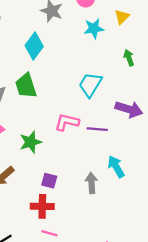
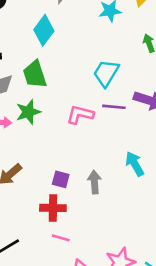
purple line: (97, 129) -> (114, 107), moved
green star: (31, 142) -> (28, 112), moved
gray arrow: (91, 183) -> (94, 182), moved

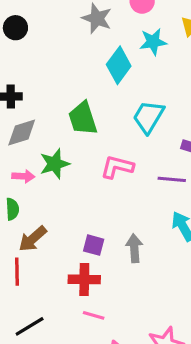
cyan diamond: (44, 30) -> (119, 65), moved
green trapezoid: (35, 74) -> (83, 118), moved
purple line: (114, 107) -> (172, 179), moved

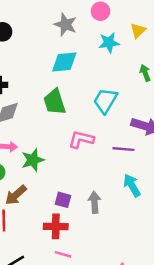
cyan diamond: (119, 65) -> (64, 62), moved, turned 48
green star: (55, 164) -> (33, 160), moved

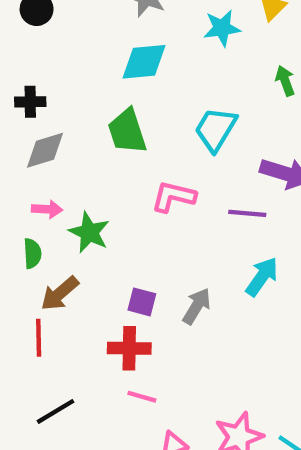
green star: (33, 160) -> (89, 232), turned -30
cyan arrow: (132, 185) -> (262, 277), turned 65
gray arrow: (94, 202) -> (197, 306), turned 35

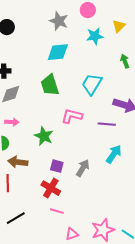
green star: (89, 232) -> (44, 136), moved
brown arrow: (60, 293) -> (18, 162), turned 48
red cross: (129, 348) -> (51, 188), turned 30

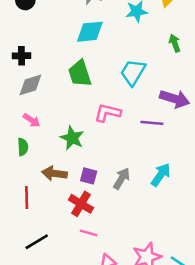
pink arrow: (12, 122) -> (32, 120), turned 32
cyan arrow: (114, 154) -> (161, 175), moved
brown arrow: (18, 162) -> (54, 173), moved

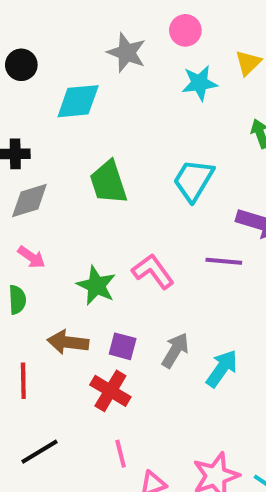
cyan diamond: (90, 32) -> (78, 101), moved
pink L-shape: (108, 113) -> (153, 271), moved, turned 40
cyan arrow: (161, 175) -> (222, 369), moved
pink line: (89, 233) -> (121, 454), moved, turned 60

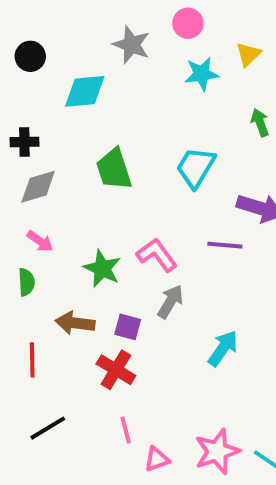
gray arrow: (175, 350) -> (170, 302), moved

